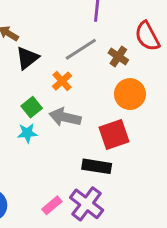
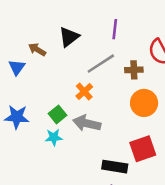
brown cross: (118, 56) -> (134, 70), turned -36
black triangle: (27, 58) -> (69, 37), moved
red square: (114, 135) -> (143, 149), moved

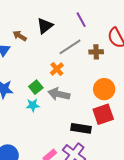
purple line: (115, 29) -> (81, 20), turned -35
orange circle: (144, 103) -> (104, 89), moved

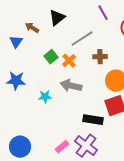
purple line: (81, 20) -> (103, 13), moved
brown cross: (96, 52) -> (100, 57), moved
green square: (36, 87) -> (51, 57), moved

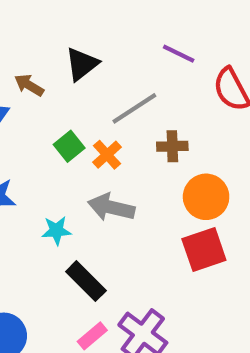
purple line: (103, 13) -> (179, 54), turned -35
black rectangle: (93, 120) -> (86, 281), moved, turned 36

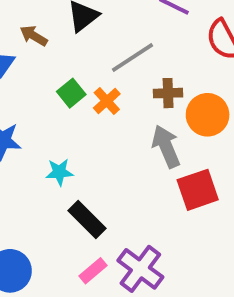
orange circle: (206, 197) -> (208, 115), moved
gray arrow: (111, 207) -> (166, 146), moved, turned 54

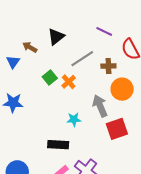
brown cross: (168, 93) -> (108, 66), moved
cyan star: (59, 172) -> (74, 119), moved
black rectangle: (87, 219) -> (58, 145), turned -42

